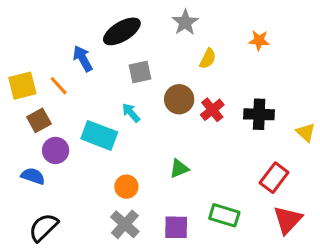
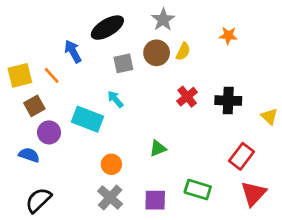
brown circle: (179, 99) -> (157, 53), moved

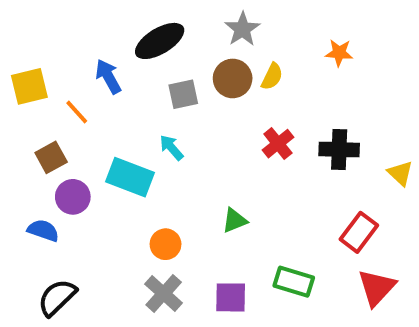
yellow square: (20, 75) -> (29, 86), moved

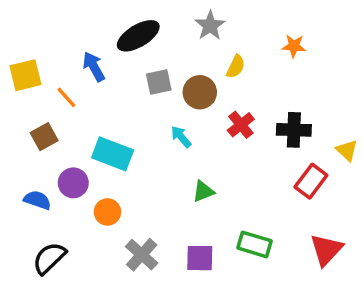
brown circle: (233, 78) -> (200, 92), moved
cyan arrow: (171, 148) -> (181, 137), moved
purple circle: (73, 197) -> (73, 183), moved
red rectangle: (359, 232) -> (311, 181), moved
orange circle: (166, 244) -> (107, 212), moved

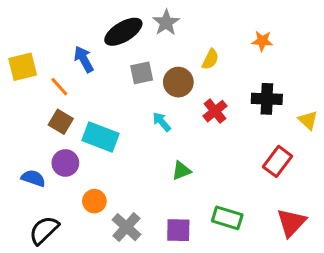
gray star: (210, 26) -> (166, 23), moved
black cross: (294, 130) -> (267, 99), moved
brown square: (44, 137) -> (61, 122), moved, turned -30
yellow triangle: (347, 150) -> (308, 120), moved
orange circle: (107, 212) -> (94, 201), moved

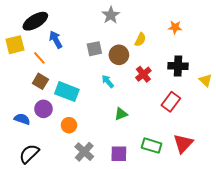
black ellipse: (123, 32) -> (35, 21), moved
red rectangle: (278, 161) -> (171, 102), moved
orange circle: (94, 201) -> (69, 125), moved
red triangle: (291, 223) -> (183, 144), moved

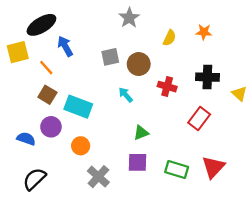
yellow semicircle: (140, 40) -> (170, 38), moved
red cross: (143, 74) -> (167, 87), turned -35
purple square: (119, 154) -> (137, 162), moved

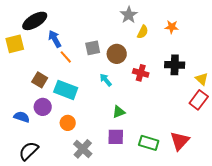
gray star: (129, 18) -> (129, 15), moved
orange line: (46, 68) -> (66, 57), moved
red rectangle: (199, 119) -> (199, 100), moved

